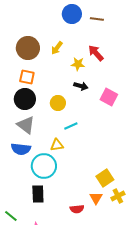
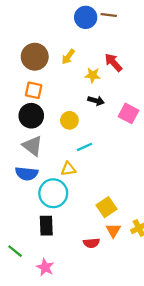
brown line: (97, 19) -> (109, 15), moved
yellow square: (105, 178) -> (106, 207), moved

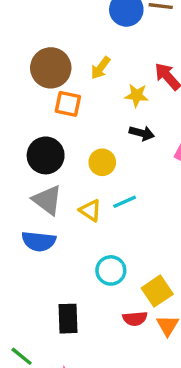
orange square: (34, 90) -> (68, 104), moved
yellow triangle: (68, 169) -> (90, 210), moved, turned 42
cyan circle: (53, 193) -> (111, 270), moved, size x0.7
red semicircle: (91, 243) -> (135, 319), moved

